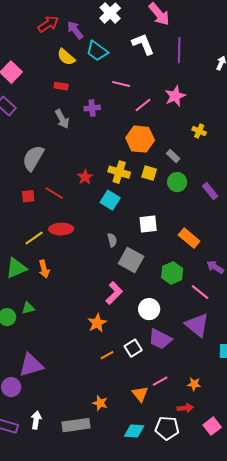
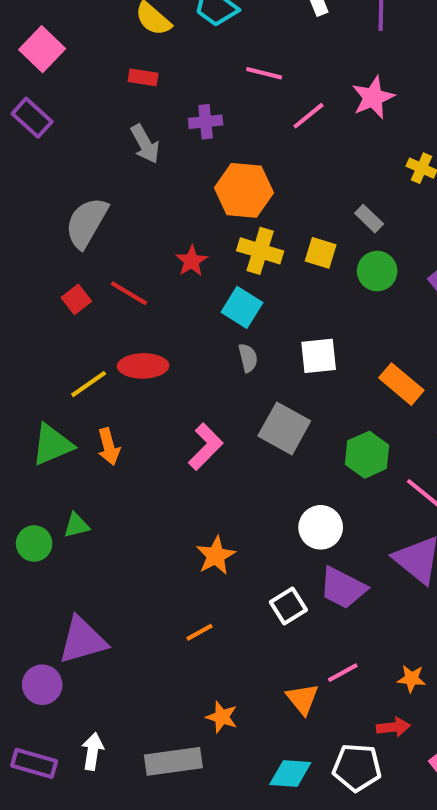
orange hexagon: (140, 139) -> (244, 190), moved
red square: (28, 196) -> (76, 299), turned -32
gray semicircle: (112, 240) -> (248, 358), moved
pink L-shape: (114, 293) -> (206, 447), moved
orange line: (107, 355) -> (200, 632), moved

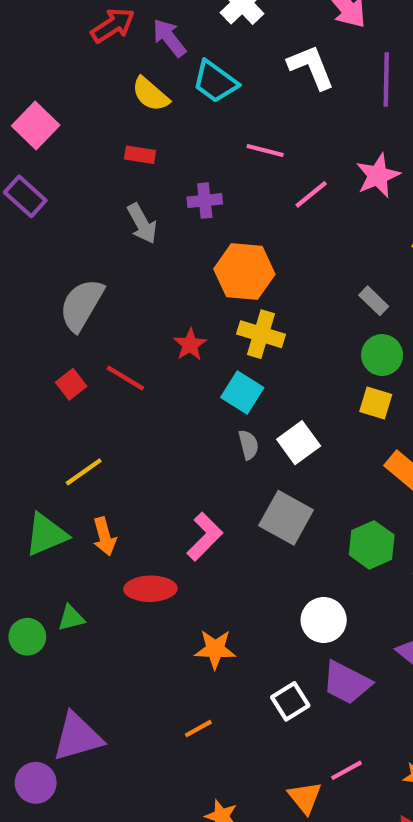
yellow square: (321, 253) -> (376, 403), moved
white square: (319, 356) -> (299, 443), moved, turned -30
red ellipse: (143, 366) -> (150, 589), moved
orange star: (216, 556) -> (215, 649), turned 30

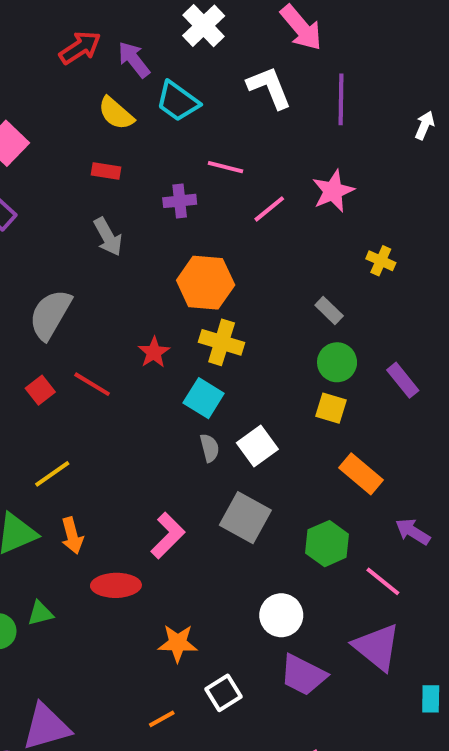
purple cross: (205, 201) -> (180, 201), moved
white square: (290, 701) -> (224, 693), moved

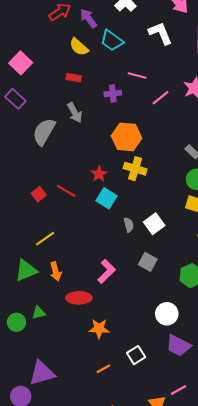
gray semicircle: (50, 314) -> (44, 132), moved
cyan square: (204, 398) -> (106, 198), moved
gray square: (245, 518) -> (148, 262), size x0.7
orange star: (178, 643) -> (99, 329), moved

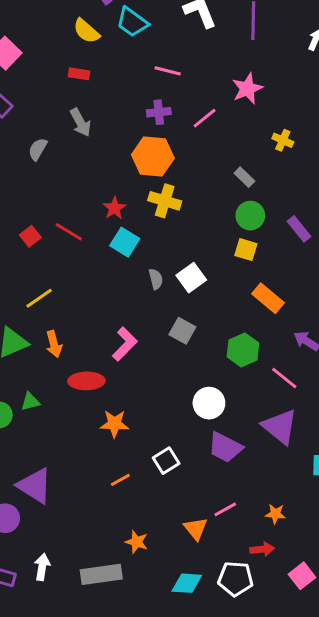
purple cross: (113, 94) -> (159, 112), moved
pink line: (160, 98) -> (205, 118), moved
gray semicircle: (44, 132) -> (38, 149), size x0.6
purple triangle: (42, 373) -> (35, 486), turned 48

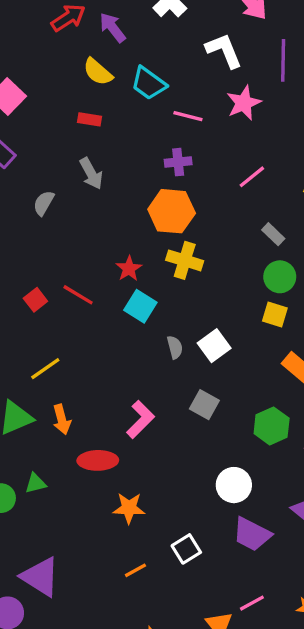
cyan trapezoid: (132, 22) -> (149, 83), moved
pink star: (247, 89) -> (244, 103), moved
pink line: (205, 118) -> (252, 177), moved

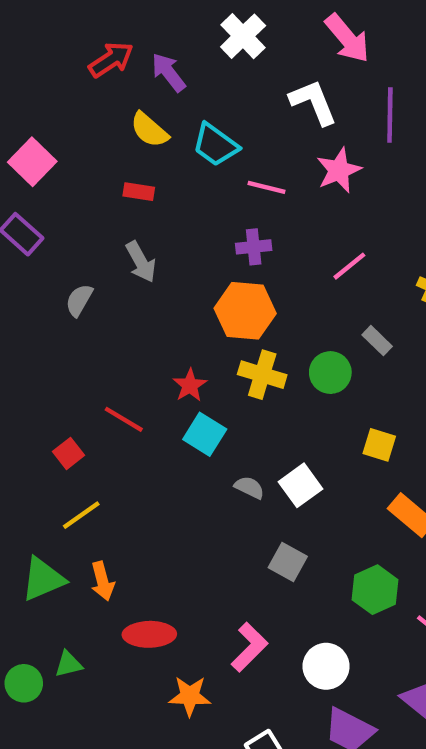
green circle: (280, 277) -> (330, 373), moved
red square: (35, 300) -> (68, 453), moved
gray semicircle: (175, 347) -> (249, 487), turned -50
pink L-shape: (140, 419) -> (249, 647), moved

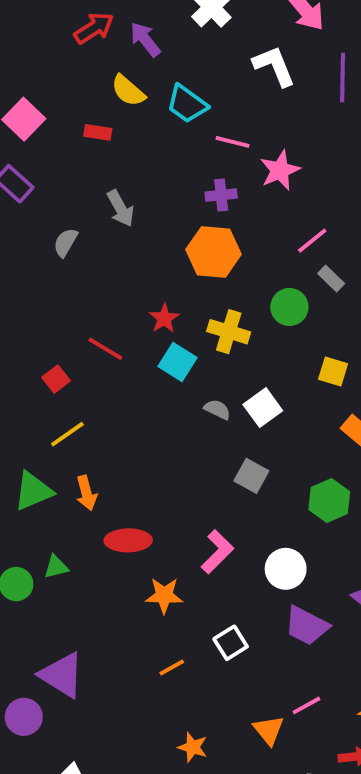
pink star: (339, 170) -> (280, 170), moved
red rectangle: (139, 192) -> (98, 132), moved
pink line: (349, 266) -> (312, 241), moved
yellow cross: (262, 375) -> (229, 332), moved

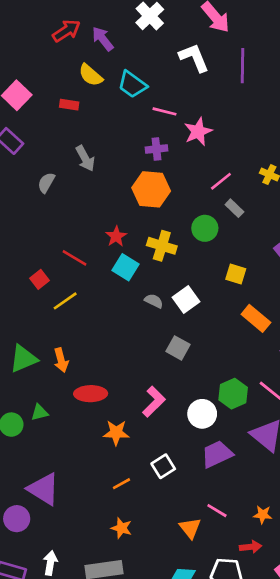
yellow line: (67, 434) -> (65, 301), moved
green hexagon: (329, 501) -> (233, 394), moved
purple trapezoid: (306, 626) -> (217, 454), turned 128
pink line: (306, 705) -> (217, 511), turned 60
orange star: (193, 747) -> (122, 528), moved

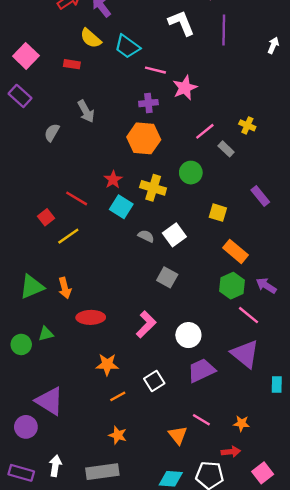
gray rectangle: (234, 208) -> (226, 149), moved
green hexagon: (233, 394) -> (232, 286), moved
orange star: (116, 433) -> (107, 364), moved

